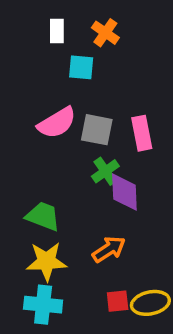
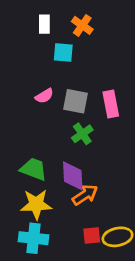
pink semicircle: (57, 123) -> (44, 96), size x0.6
purple diamond: (124, 192) -> (73, 176), moved

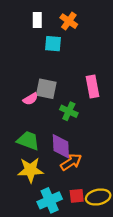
pink semicircle: (44, 96) -> (30, 99), moved
gray square: (76, 101) -> (46, 89), moved
green cross: (82, 134) -> (69, 111), turned -30
cyan cross: (33, 238) -> (50, 200), moved, turned -30

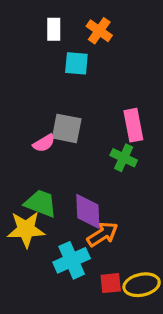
green cross: (69, 111) -> (124, 158), moved
yellow star: (30, 170) -> (26, 229), moved
cyan cross: (50, 200) -> (72, 260), moved

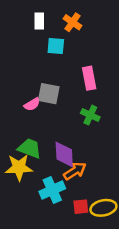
pink rectangle: (133, 125) -> (89, 78), moved

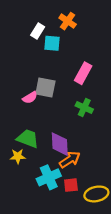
white rectangle: (39, 21) -> (38, 31), moved, turned 32
pink rectangle: (89, 78) -> (83, 73), turned 40
yellow star: (19, 167) -> (18, 156), size x0.6
red square: (81, 207) -> (71, 185), moved

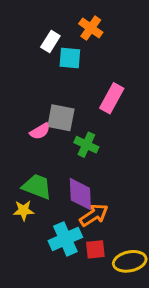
green cross: (84, 108) -> (86, 145), moved

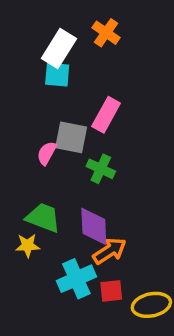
white rectangle: (50, 41) -> (59, 48), size x1.5
cyan square: (70, 58) -> (57, 75), moved
pink rectangle: (112, 98) -> (106, 115), moved
pink semicircle: (40, 131) -> (47, 153), turned 150

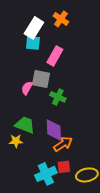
pink rectangle: (106, 115) -> (55, 56), moved
cyan cross: (76, 279) -> (46, 174), moved

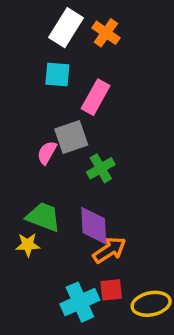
white rectangle: (34, 28) -> (66, 28), moved
gray square: (41, 79) -> (71, 137), turned -30
green cross: (58, 97) -> (101, 168), turned 35

